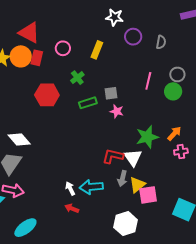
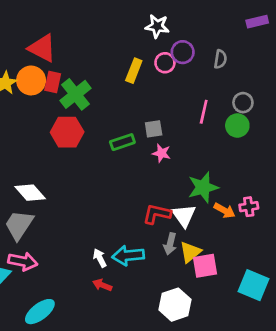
pink circle: (63, 48) -> (165, 63), moved
green cross: (77, 78) -> (76, 94), moved, size x1.6
orange arrow: (174, 133) -> (224, 210), moved, turned 77

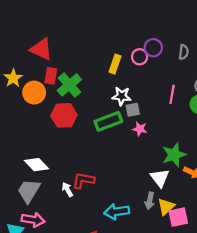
white star: (157, 26) -> (121, 96), moved
orange circle: (31, 80) -> (34, 93), moved
green rectangle: (122, 142) -> (108, 121), size x1.4
red L-shape: (157, 214) -> (83, 180), moved
white arrow: (100, 258) -> (67, 189), moved

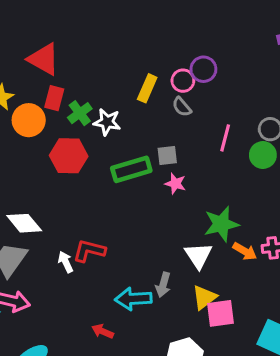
gray semicircle: (184, 52) -> (182, 107), moved, turned 128
green cross: (69, 85) -> (80, 113), size x0.7
white star: (121, 96) -> (107, 122), moved
gray arrow: (150, 201) -> (163, 285), moved

